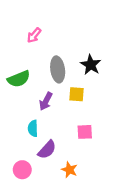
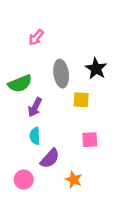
purple arrow: (46, 101) -> (35, 107), moved

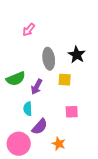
green semicircle: (20, 84) -> (16, 79), moved
purple arrow: (35, 107) -> (37, 87), moved
pink circle: (24, 180) -> (19, 144), size x1.5

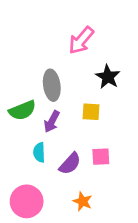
pink arrow: (29, 30) -> (81, 40), moved, size x1.5
gray ellipse: (49, 59) -> (52, 85), moved
purple semicircle: (40, 127) -> (70, 164), moved

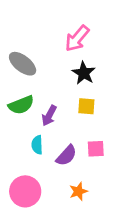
black star: (108, 77) -> (84, 73), moved
gray ellipse: (52, 85) -> (23, 64), moved, turned -44
orange star: (83, 201) -> (78, 191), turned 30

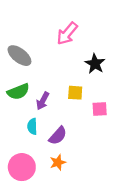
black star: (84, 73) -> (95, 64), moved
pink square: (96, 149) -> (100, 109), moved
orange star: (78, 191) -> (58, 162), moved

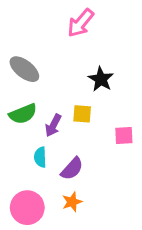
pink arrow: (67, 33) -> (81, 23), moved
black star: (95, 64) -> (101, 79), moved
yellow square: (75, 93) -> (82, 114), moved

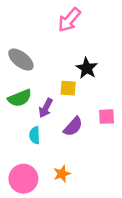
yellow square: (82, 114) -> (68, 88), moved
purple semicircle: (72, 169) -> (73, 127), moved

